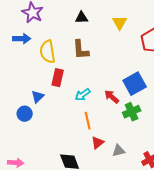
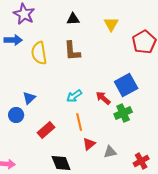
red rectangle: (58, 78) -> (46, 130), moved, turned 36

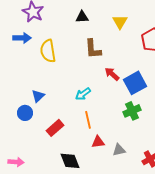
brown L-shape: (72, 51) -> (93, 49), moved
red arrow: (103, 98) -> (112, 74), moved
red triangle: (89, 144) -> (98, 142), turned 32

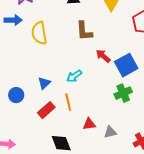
blue triangle: (38, 96) -> (44, 83), moved
orange line: (88, 120) -> (68, 102), moved

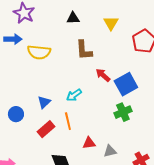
yellow semicircle: (39, 33) -> (39, 52), turned -75

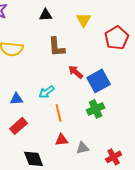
blue triangle: (44, 102) -> (17, 99), turned 40
orange line: (68, 121) -> (59, 113), moved

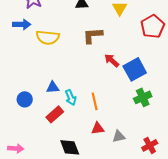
brown L-shape: (57, 47) -> (93, 35), turned 90
cyan arrow: (47, 92) -> (71, 97), moved, turned -77
green cross: (96, 109) -> (143, 97), moved

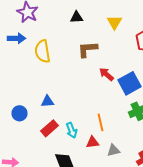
yellow semicircle: (48, 37) -> (42, 51), turned 75
cyan arrow: (71, 97) -> (72, 130), moved
orange line: (95, 101) -> (100, 122), moved

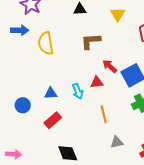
cyan arrow: (72, 130) -> (78, 91), moved
red triangle: (92, 142) -> (97, 82), moved

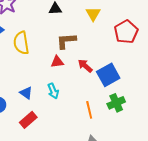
red triangle: (97, 82) -> (57, 62), moved
blue triangle: (51, 93) -> (26, 93), turned 40
orange line: (104, 114) -> (89, 110), moved

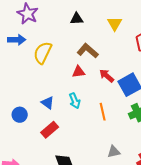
brown L-shape: (66, 41) -> (88, 51), turned 45
yellow semicircle: (21, 43) -> (43, 53), turned 35
orange line: (89, 110) -> (103, 112), moved

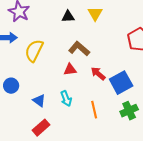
yellow triangle: (115, 24) -> (95, 14), moved
blue circle: (20, 115) -> (11, 86), moved

